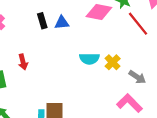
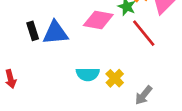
blue triangle: (62, 23) -> (55, 33), size x1.5
gray arrow: (137, 77) -> (144, 95), turned 96

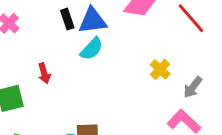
cyan semicircle: (88, 74) -> (92, 49), moved, turned -45

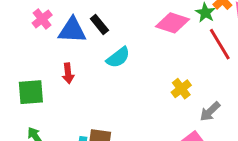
black rectangle: (67, 19) -> (99, 25), turned -30
blue triangle: (93, 21) -> (72, 30), moved

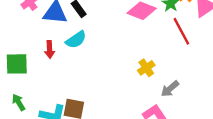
cyan semicircle: (118, 57) -> (76, 40), moved

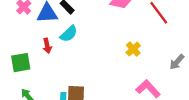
gray arrow: (170, 89) -> (177, 62), moved

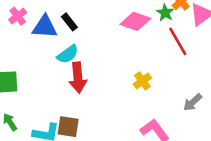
red arrow: (47, 46) -> (78, 78), moved, size x1.6

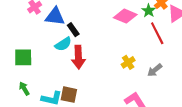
black rectangle: (69, 22) -> (73, 30), moved
cyan semicircle: (68, 54) -> (63, 44), moved
gray arrow: (193, 102) -> (155, 70), moved

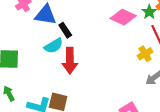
yellow cross: (128, 62) -> (145, 54), moved

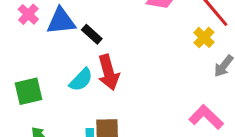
cyan semicircle: (54, 46) -> (81, 80), moved

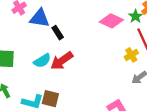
red arrow: (108, 72) -> (62, 61), turned 55

